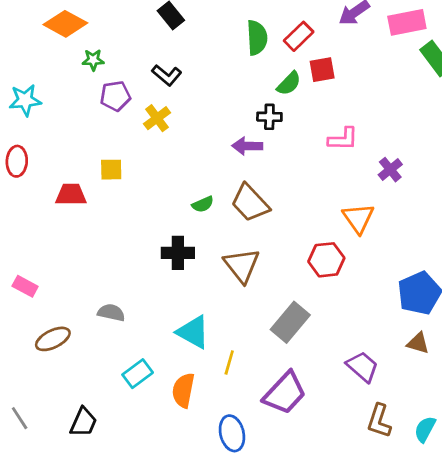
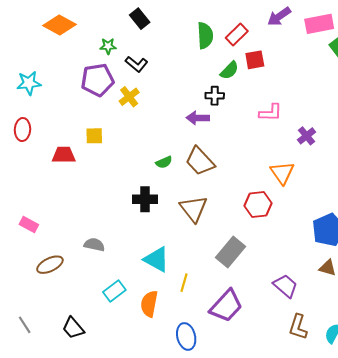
green star: (93, 60) -> (108, 46), moved
purple pentagon: (115, 96) -> (97, 80), size x1.4
black trapezoid: (83, 422) -> (73, 328), turned 115

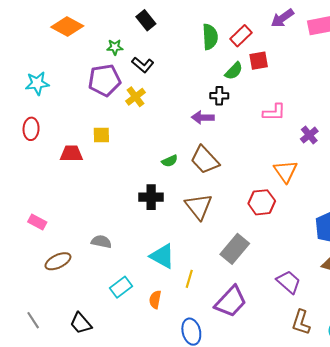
orange semicircle: (149, 304) -> (155, 300), size x0.7

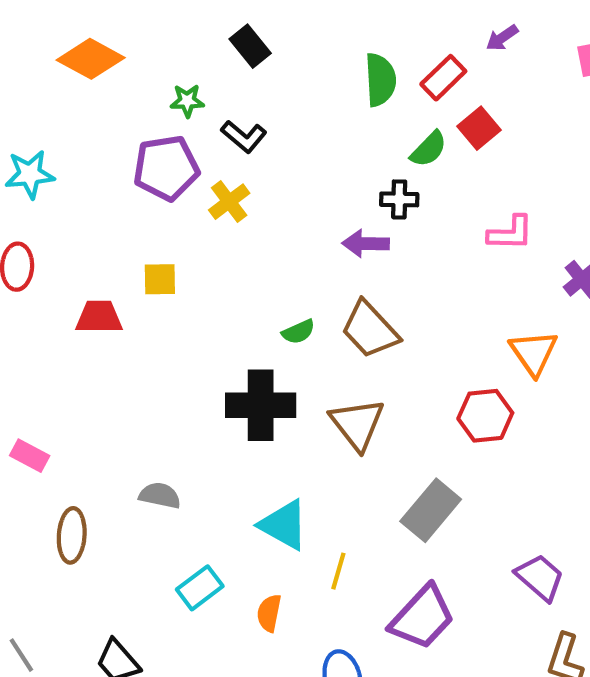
purple arrow: (282, 18) -> (502, 38), moved, size x0.7
red square: (259, 61) -> (479, 128), turned -30
black cross: (151, 197) -> (261, 405), size x1.4
brown ellipse: (58, 261) -> (72, 535), turned -60

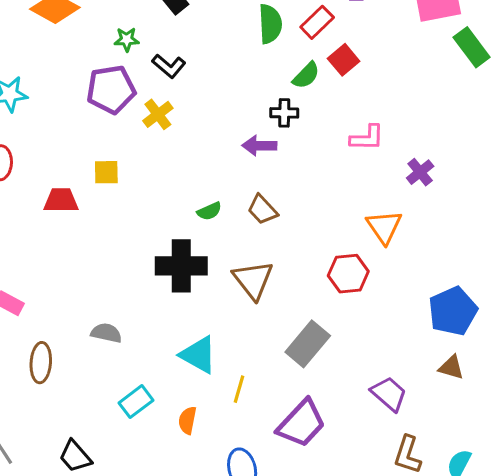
brown trapezoid: (370, 330) -> (262, 210), size x0.7

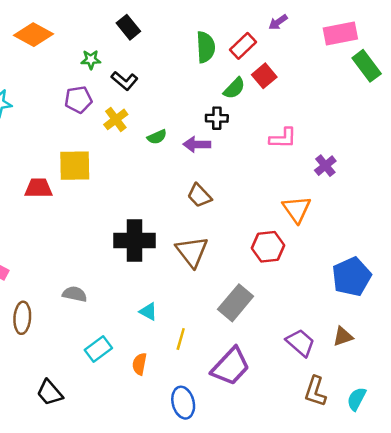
purple pentagon: (111, 89) -> (78, 100), size x0.7
yellow square: (106, 172) -> (75, 166), size x1.6
green semicircle: (209, 211) -> (157, 137), moved
cyan triangle: (198, 355) -> (148, 312), size x0.6
brown triangle: (451, 367) -> (343, 337), moved, turned -35

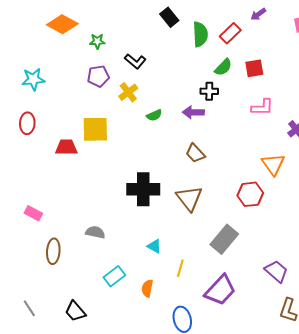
black rectangle: (128, 27) -> (169, 17), moved
green star: (91, 60) -> (97, 41), moved
red square: (264, 76) -> (254, 68), moved, turned 30
green semicircle: (157, 137) -> (154, 115), moved

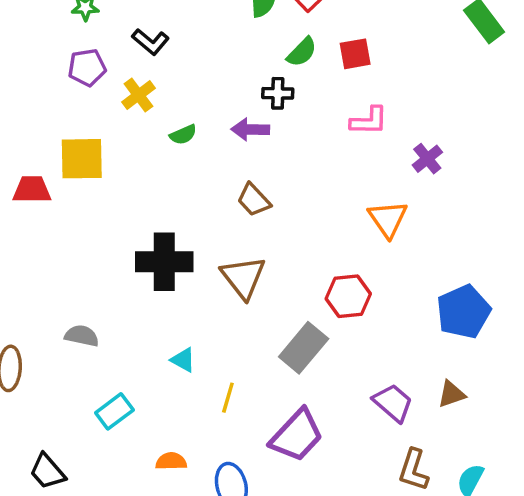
red hexagon: (250, 194) -> (348, 296), moved
orange semicircle: (147, 288) -> (171, 461), moved, turned 78

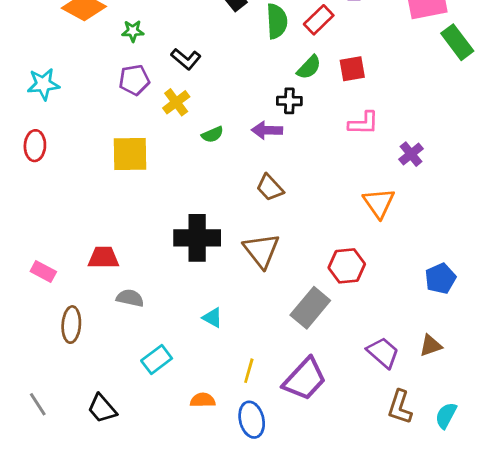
red trapezoid: (32, 190) -> (103, 257), moved
blue pentagon: (463, 312) -> (440, 278), size x0.7
yellow line: (228, 398) -> (249, 371), moved

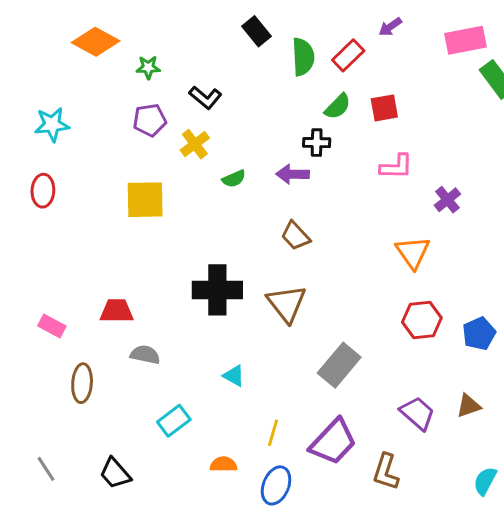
red hexagon: (347, 266) -> (422, 320), moved
brown L-shape: (400, 407) -> (386, 472), moved
blue ellipse: (252, 420) -> (276, 485), turned 36

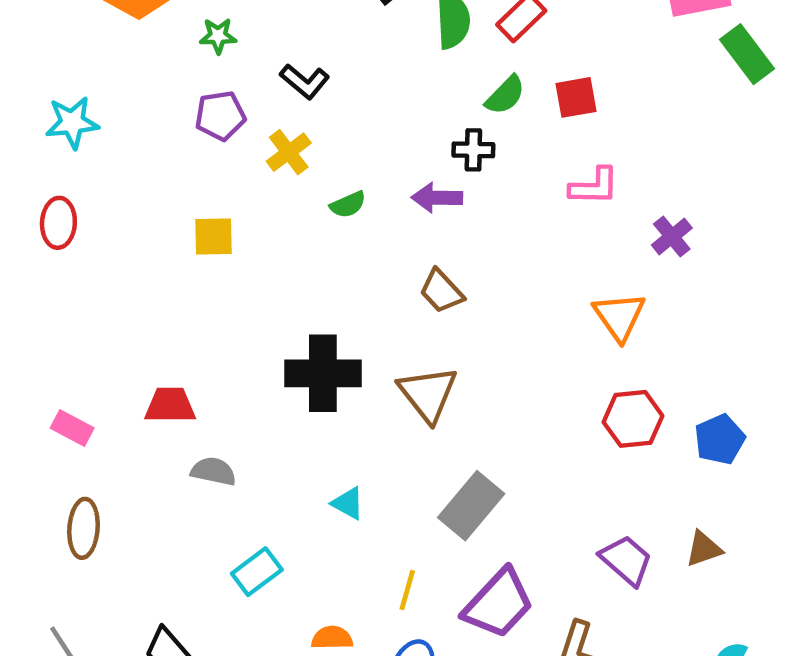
yellow square: (145, 200) -> (213, 236), size x0.7
gray rectangle: (339, 365) -> (471, 506), moved
brown ellipse: (82, 383) -> (84, 528), moved

